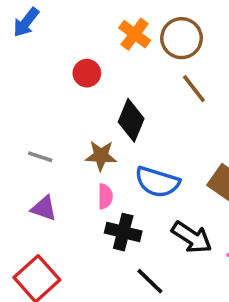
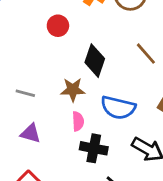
brown line: (194, 89) -> (146, 54), moved

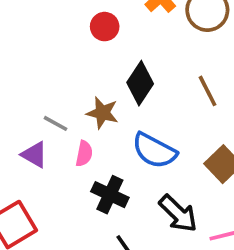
gray line: (25, 93) -> (56, 123), moved
pink semicircle: (78, 121) -> (84, 154), moved

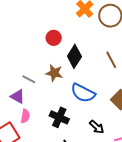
red circle: (105, 27) -> (54, 38), moved
pink semicircle: (84, 154) -> (25, 116), moved
black arrow: (178, 213) -> (97, 127), size x0.7

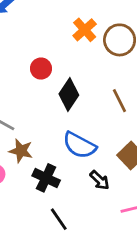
brown star: (54, 73) -> (21, 151), moved
black arrow: (97, 127) -> (100, 180), moved

